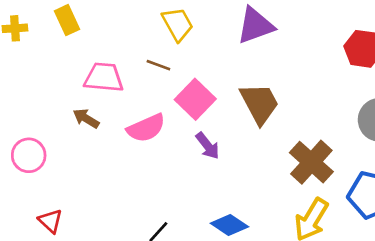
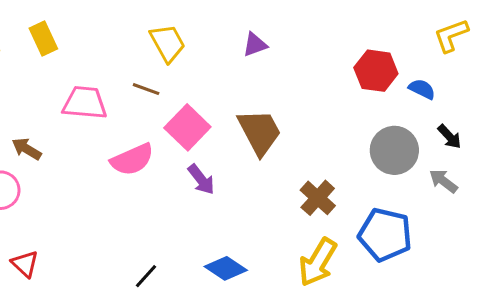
purple triangle: (255, 26) -> (255, 45), size x0.6
brown arrow: (86, 118) -> (27, 149), moved
brown cross: (311, 162) -> (318, 198), size x0.7

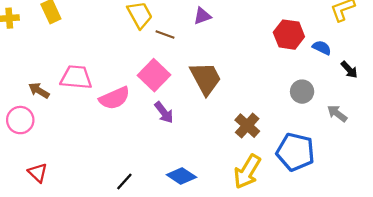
brown line: (146, 89) -> (165, 35), moved
pink trapezoid: (85, 103) -> (76, 77), moved
black arrow: (450, 137) -> (349, 70), moved
gray circle: (394, 150) -> (302, 92), size x0.7

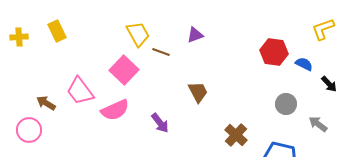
pink square: (154, 75) -> (124, 70), moved
pink trapezoid: (76, 77) -> (80, 91), turned -132
brown trapezoid: (206, 78) -> (198, 92), size x0.7

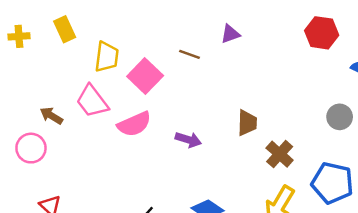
yellow trapezoid: (138, 34) -> (107, 57), moved, turned 36
red hexagon: (274, 52) -> (322, 33), moved
brown trapezoid: (198, 92) -> (247, 123), moved, turned 30
purple arrow: (160, 123) -> (188, 140), turned -35

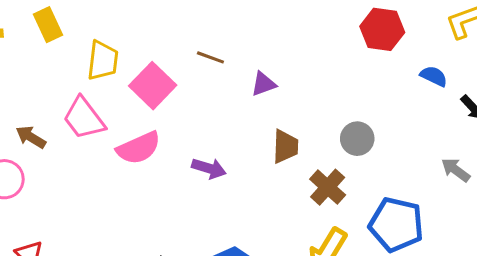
purple triangle: (230, 34) -> (264, 84), moved
gray circle: (340, 117) -> (357, 139), moved

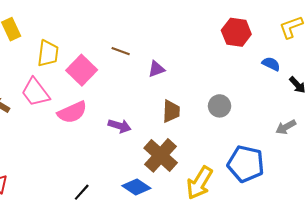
gray arrow: (456, 170) -> (286, 127), turned -66
brown cross: (328, 187) -> (161, 155), moved, size x1.4

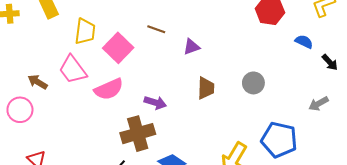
brown cross: (161, 155) -> (138, 134), moved, turned 32

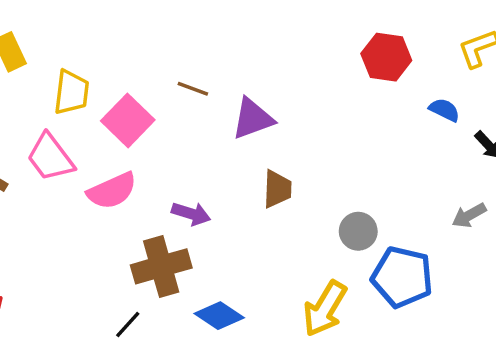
purple triangle: (191, 47) -> (253, 119), size x1.5
gray circle: (253, 83) -> (358, 231), moved

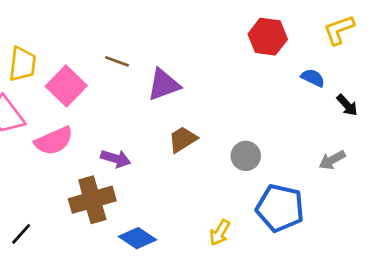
brown trapezoid: (277, 189) -> (183, 139), turned -124
gray circle: (358, 231) -> (246, 156), moved
yellow arrow: (325, 309) -> (220, 233), size x0.6
black line: (128, 324) -> (21, 234), moved

